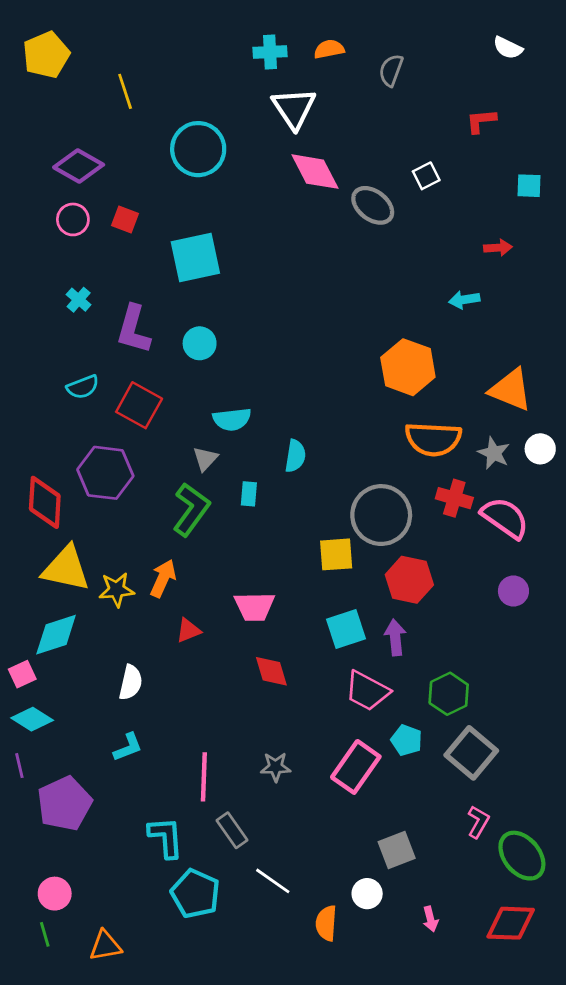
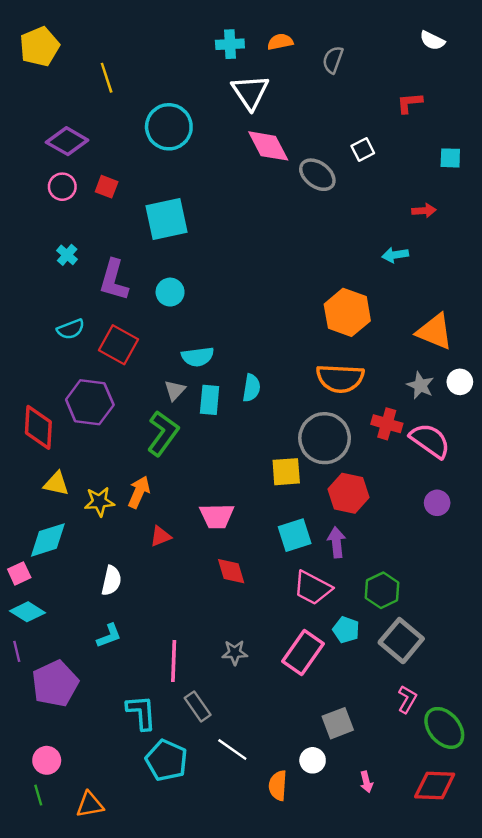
orange semicircle: (433, 439) -> (340, 378), moved
cyan rectangle: (249, 494) -> (210, 400), moved, size x1.4
yellow triangle: (66, 568) -> (56, 484), size x0.6

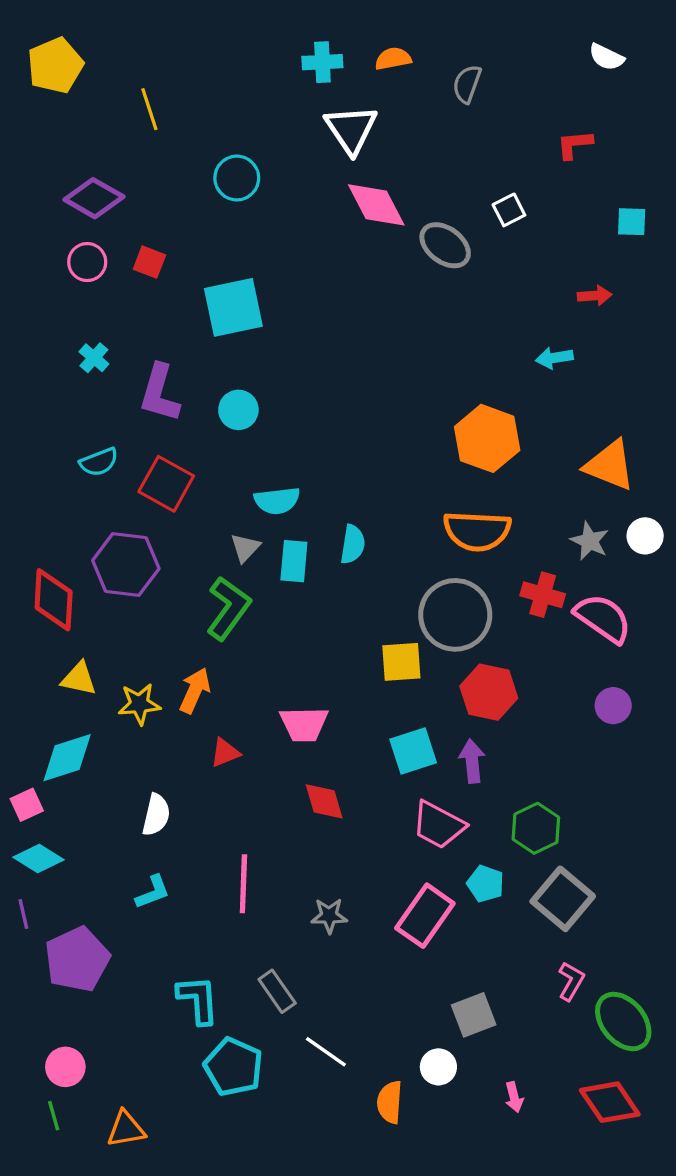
cyan circle: (169, 127) -> (237, 178), size x0.7
pink line: (174, 661) -> (243, 884), moved
red diamond: (435, 785) -> (610, 1102), turned 54

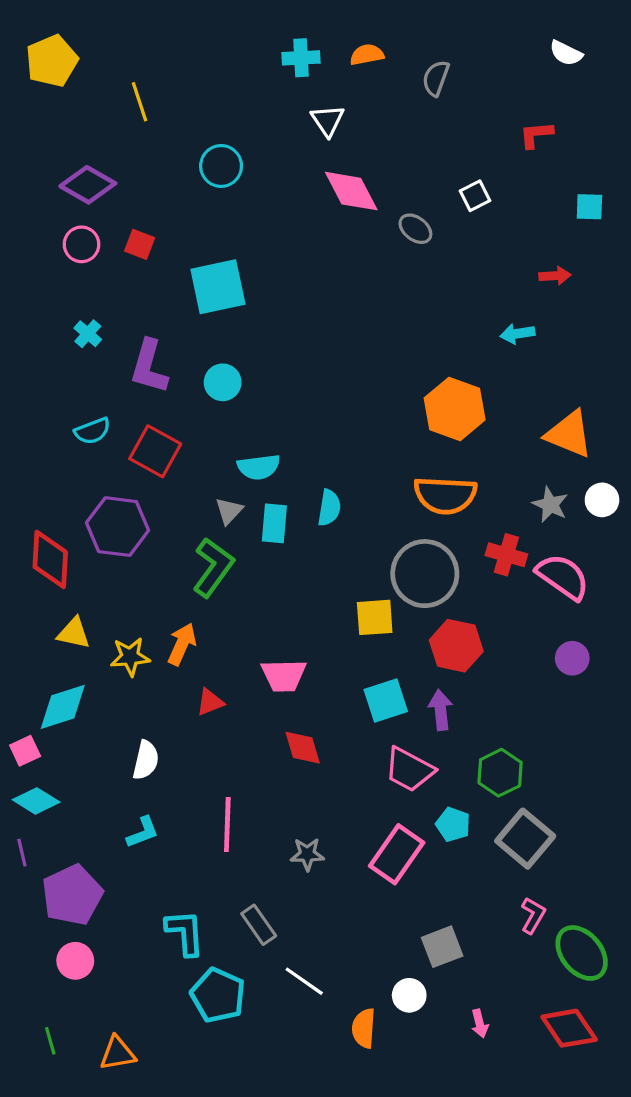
white triangle: (351, 129) -> (328, 121), size x0.7
gray ellipse: (445, 245) -> (415, 229), size x0.7
pink circle: (65, 1067) -> (75, 961), moved

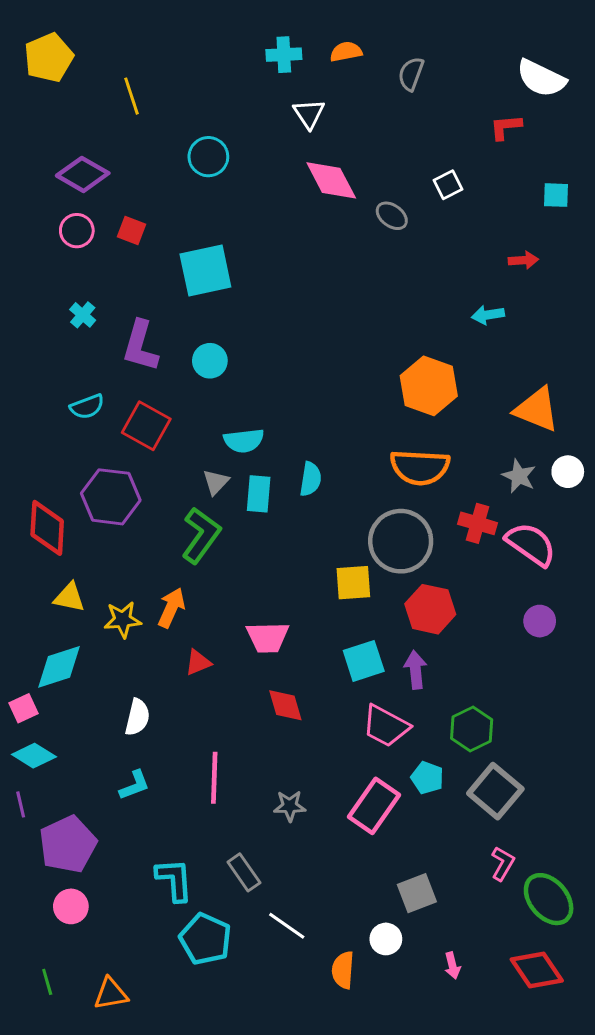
white semicircle: (566, 53) -> (541, 78), moved, size x1.6

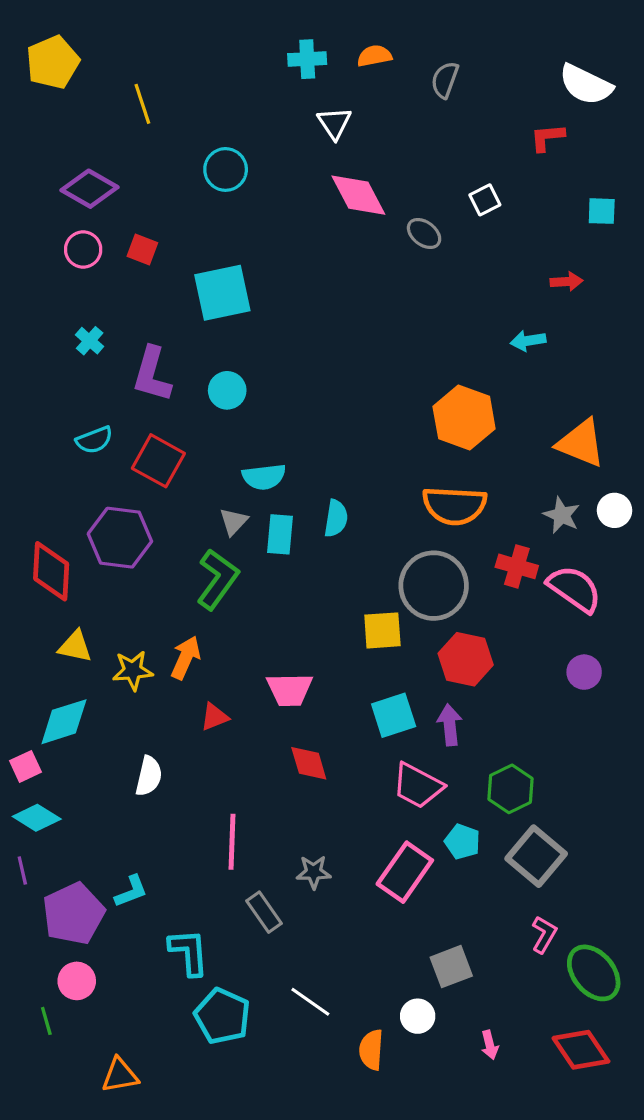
cyan L-shape: (134, 785) -> (131, 891), moved
gray rectangle: (244, 872) -> (264, 912), moved
green line: (47, 982) -> (46, 1021), moved

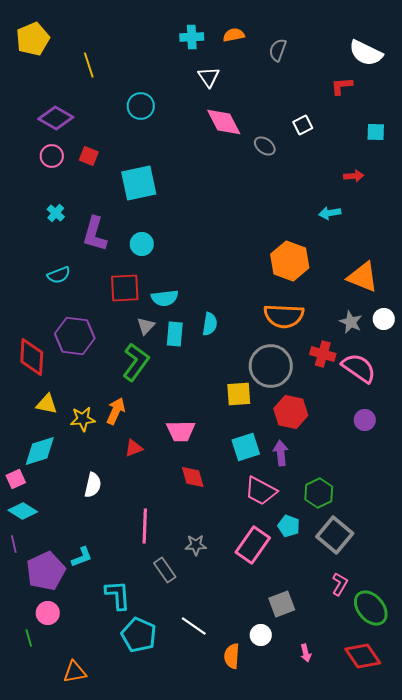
red square: (158, 461) -> (125, 288), moved, turned -32

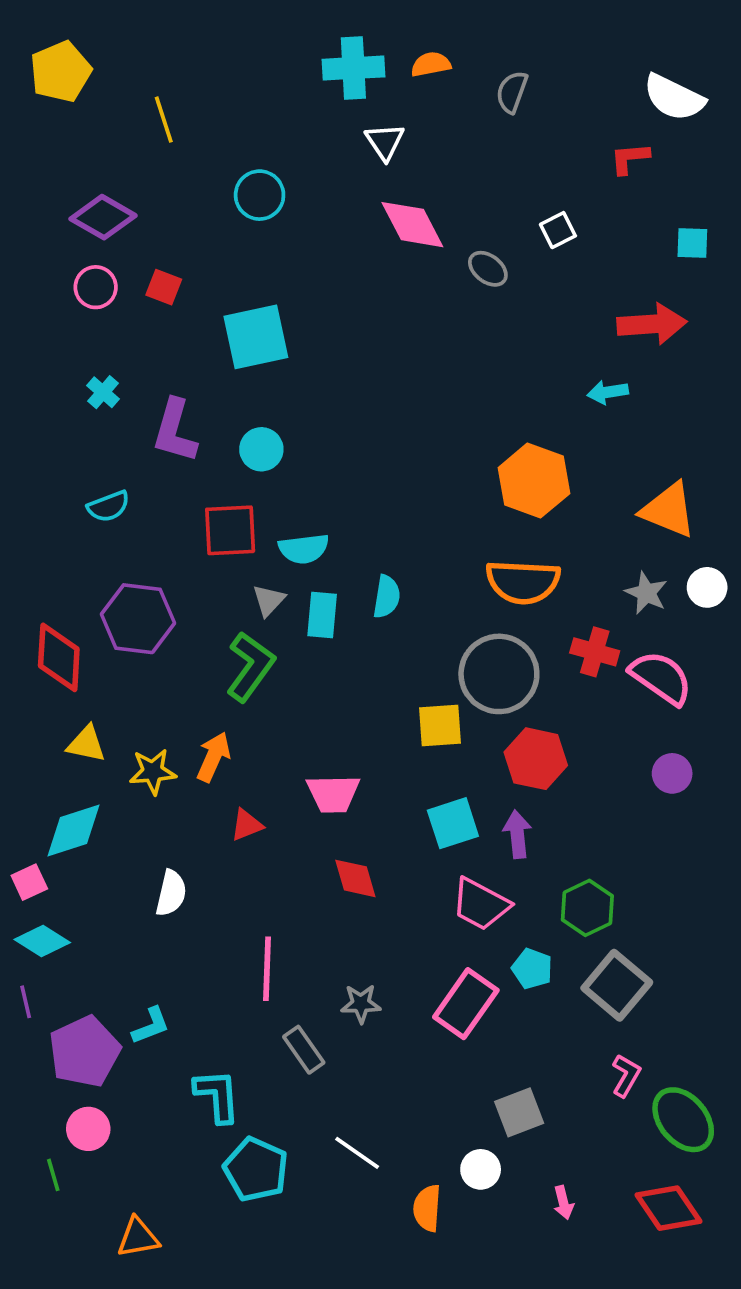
cyan cross: (192, 37) -> (353, 68), size x1.4
red arrow: (354, 176) -> (652, 324), size x1.8

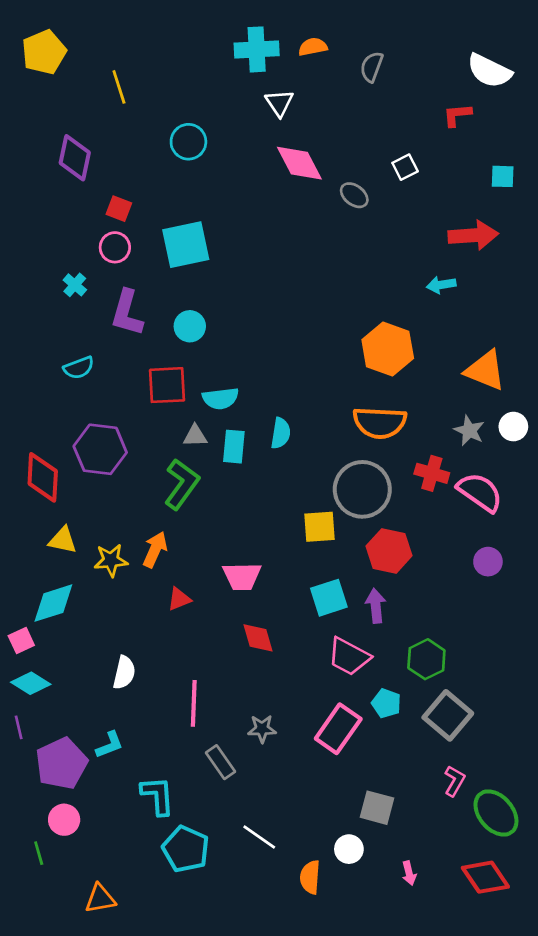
purple diamond: (103, 217) -> (75, 158), turned 72
pink circle: (96, 287) -> (115, 247), moved
gray triangle: (269, 600) -> (195, 436), turned 45
white semicircle: (171, 893) -> (124, 673), moved
gray square: (519, 1112) -> (377, 808), turned 36

